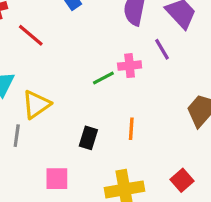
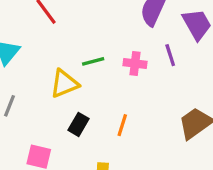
green line: (103, 78) -> (93, 61), moved
yellow triangle: (36, 104) -> (64, 84), moved

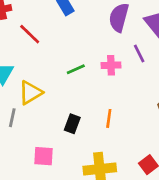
yellow triangle: (64, 84) -> (30, 93), moved

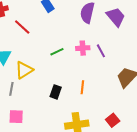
purple line: (139, 53) -> (101, 51), moved
pink square: (43, 156) -> (16, 117), moved

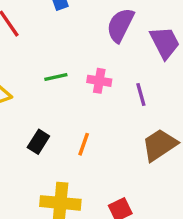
purple line: (101, 51) -> (141, 94), moved

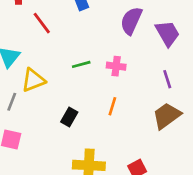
purple line: (141, 94) -> (167, 79), moved
orange line: (84, 144) -> (112, 106), moved

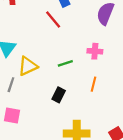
red line: (42, 23) -> (53, 20), moved
green line: (81, 64) -> (65, 63), moved

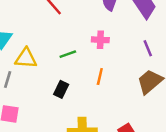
yellow triangle: (28, 66) -> (26, 58), turned 30

